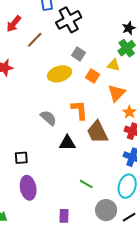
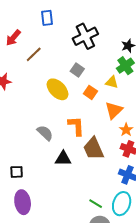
black cross: (69, 20) -> (85, 36), moved
yellow ellipse: (60, 74) -> (57, 89), turned 60
green line: (86, 184) -> (96, 204), moved

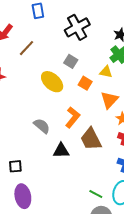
orange L-shape: (76, 126) -> (73, 117), turned 45

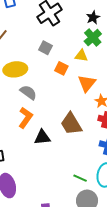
yellow ellipse: (52, 82) -> (15, 69), moved, turned -45
orange L-shape: (73, 117) -> (26, 118), moved
gray semicircle: (42, 126) -> (28, 92), moved

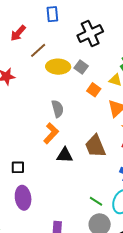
yellow ellipse: (15, 69) -> (58, 67), moved
gray semicircle: (28, 92) -> (58, 109), turned 30

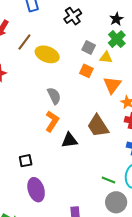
black cross: (90, 34) -> (73, 16), size x0.7
yellow ellipse: (58, 67) -> (47, 54), turned 30
gray square: (81, 67) -> (89, 47), moved

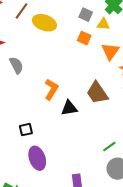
gray semicircle: (54, 96) -> (16, 65), moved
green line: (108, 180) -> (109, 147), turned -56

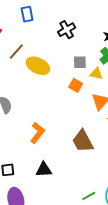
gray square: (86, 15) -> (80, 62), turned -32
black triangle: (69, 108) -> (44, 170), moved

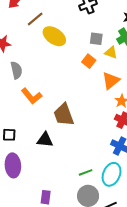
orange L-shape: (37, 133) -> (32, 96), moved, turned 95
brown trapezoid: (83, 141) -> (64, 115), moved

